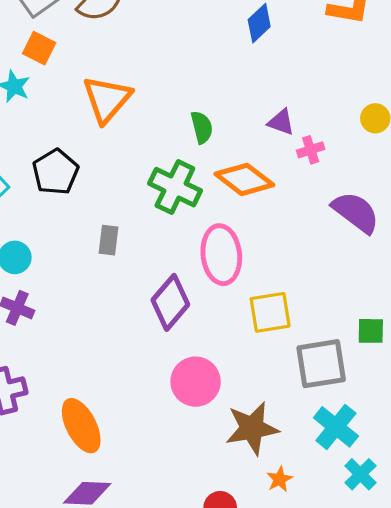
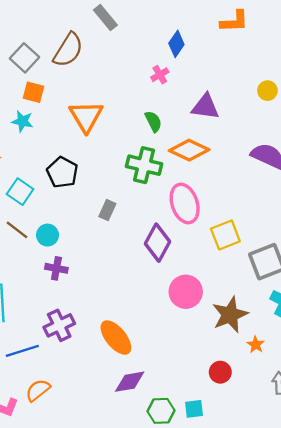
purple triangle: (281, 122) -> (205, 107), size x1.5
pink cross: (311, 150) -> (160, 75), moved
gray rectangle: (108, 240) -> (107, 210), turned 30

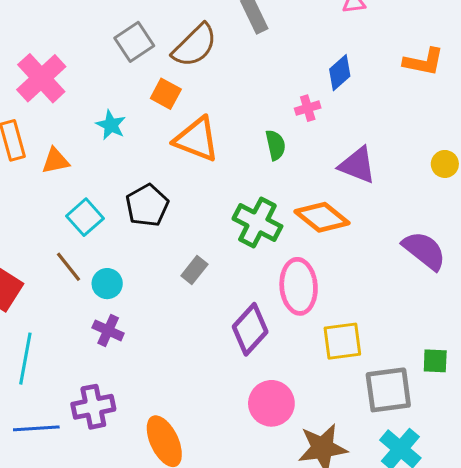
orange square: (34, 92) -> (166, 94), moved
orange triangle: (86, 116) -> (197, 139), turned -51
green semicircle: (153, 121) -> (275, 145), moved

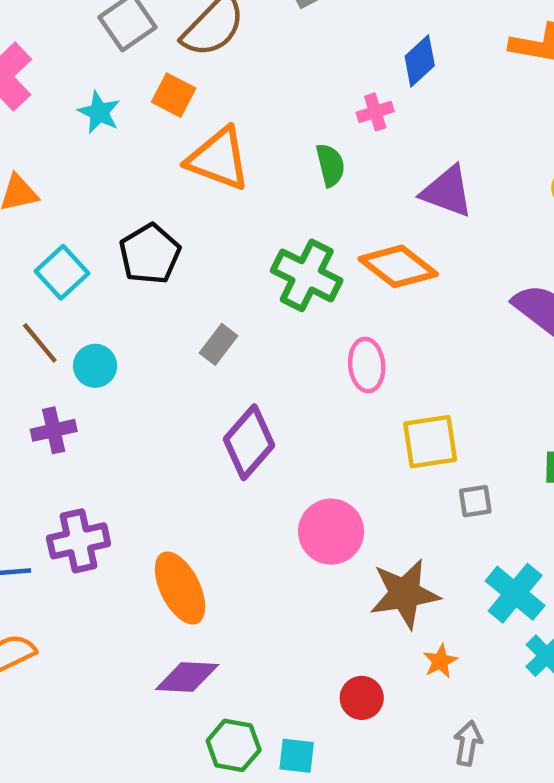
cyan star: (111, 125) -> (99, 112), moved
pink ellipse: (299, 286) -> (367, 365), size x0.7
purple diamond: (250, 329) -> (249, 442), moved
purple cross: (108, 330) -> (54, 430), moved, turned -36
gray square: (388, 390) -> (475, 501), moved, size x0.5

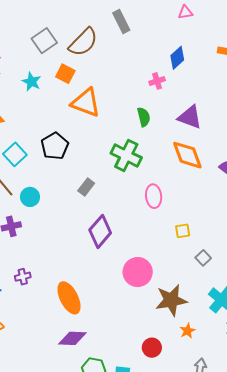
green semicircle: (330, 165) -> (144, 117), moved
orange diamond: (398, 266) -> (187, 155), moved, turned 32
yellow square: (430, 442) -> (183, 231), size x0.6
gray square: (475, 501) -> (203, 258), turned -35
purple cross: (79, 541) -> (23, 277), size x0.6

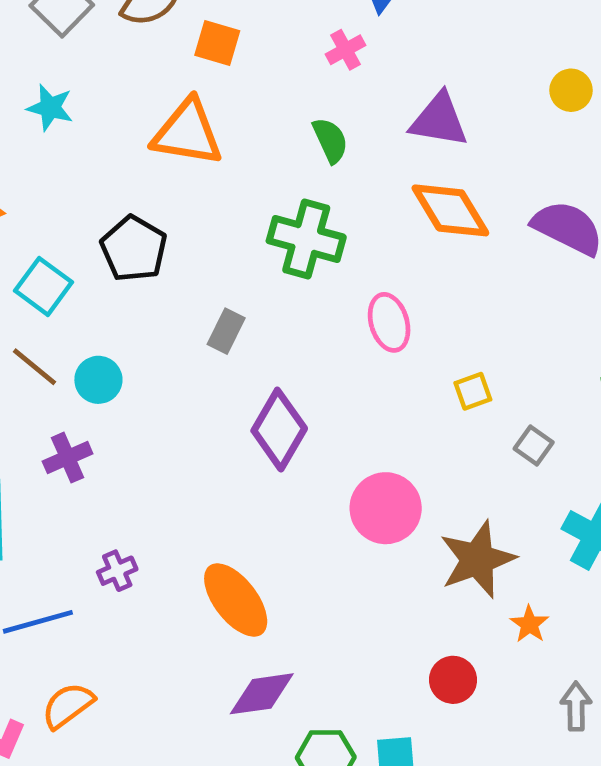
orange square: (65, 74) -> (217, 43), moved

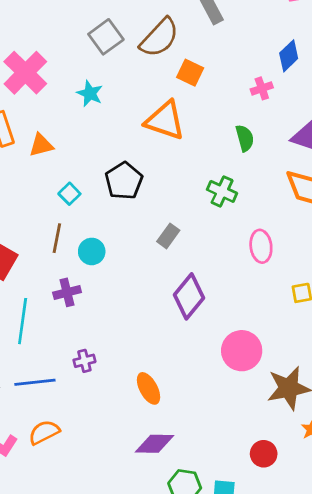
green cross: (306, 239) -> (222, 191), size x0.7
cyan square: (44, 286) -> (69, 194), size x0.7
brown line: (35, 367) -> (57, 238), turned 52
orange ellipse: (236, 600) -> (149, 388), size x0.7

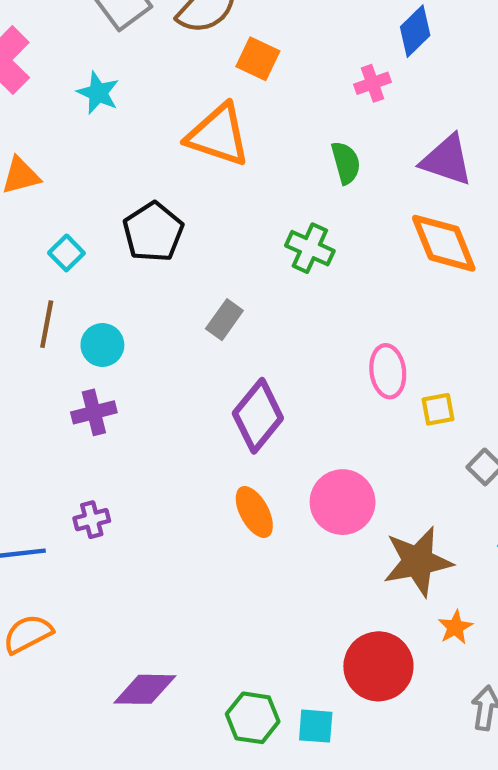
pink ellipse: (261, 246) -> (388, 371), moved
purple cross: (67, 292) -> (94, 412), moved
orange ellipse: (149, 388) -> (254, 512), moved
purple diamond: (154, 444) -> (145, 689), moved
red circle: (264, 454) -> (378, 666), size x1.6

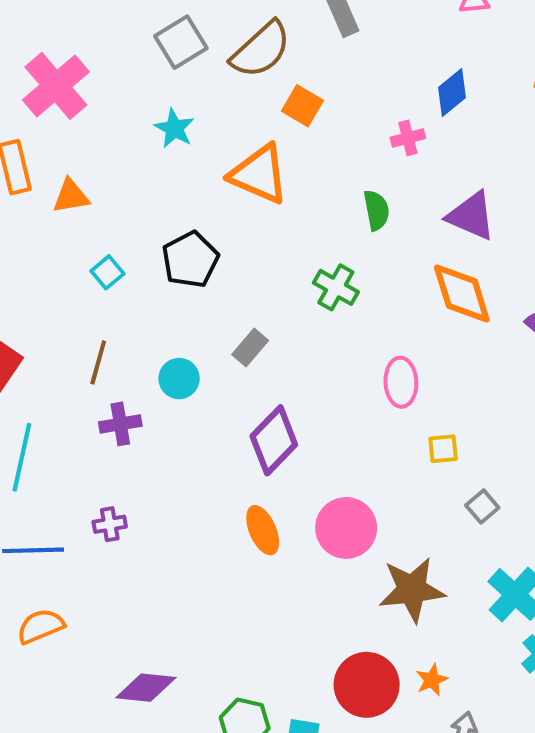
cyan star: (98, 93) -> (174, 128), moved
brown line: (47, 324) -> (98, 362), moved
cyan circle: (102, 345) -> (179, 379), moved
pink ellipse: (388, 371) -> (401, 382), moved
orange star: (455, 627) -> (432, 680), moved

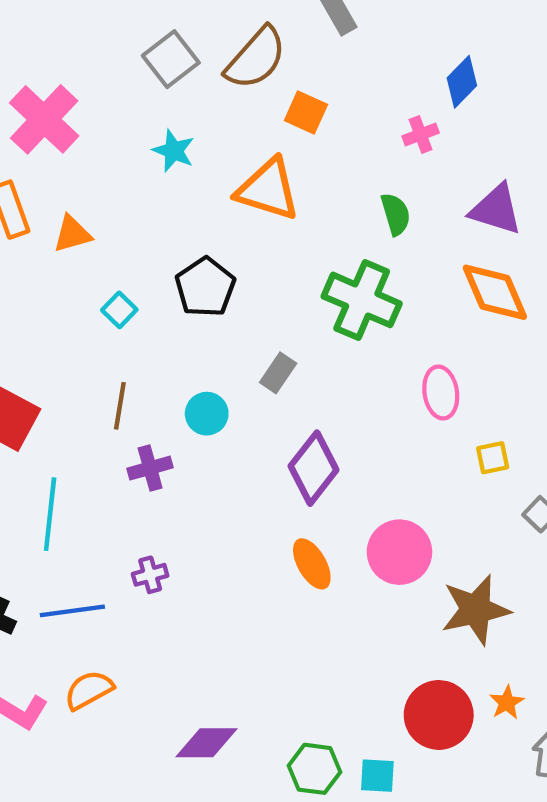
green cross: (336, 287) -> (362, 300), size x1.6

